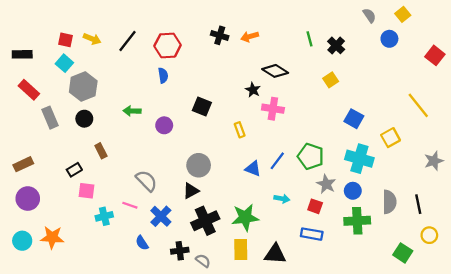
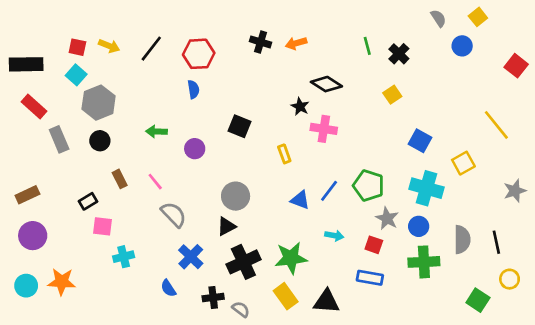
black rectangle: (22, 54) -> (26, 64), size x1.4
pink line: (130, 205) -> (155, 182), moved, turned 32
yellow rectangle: (241, 250) -> (286, 296), turned -35

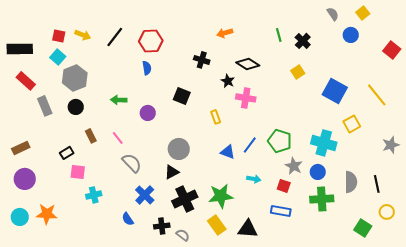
black cross: (261, 42) -> (202, 60), moved
blue square: (420, 141) -> (335, 91), moved, size x1.4

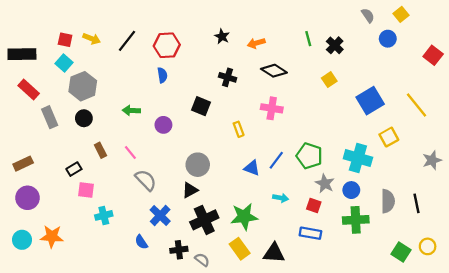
orange arrow: (225, 33) -> (256, 43), moved
black cross: (202, 60) -> (228, 77), moved
black star: (228, 81) -> (222, 36), moved
blue square: (335, 91) -> (370, 101), turned 30
yellow circle: (387, 212) -> (428, 246), moved

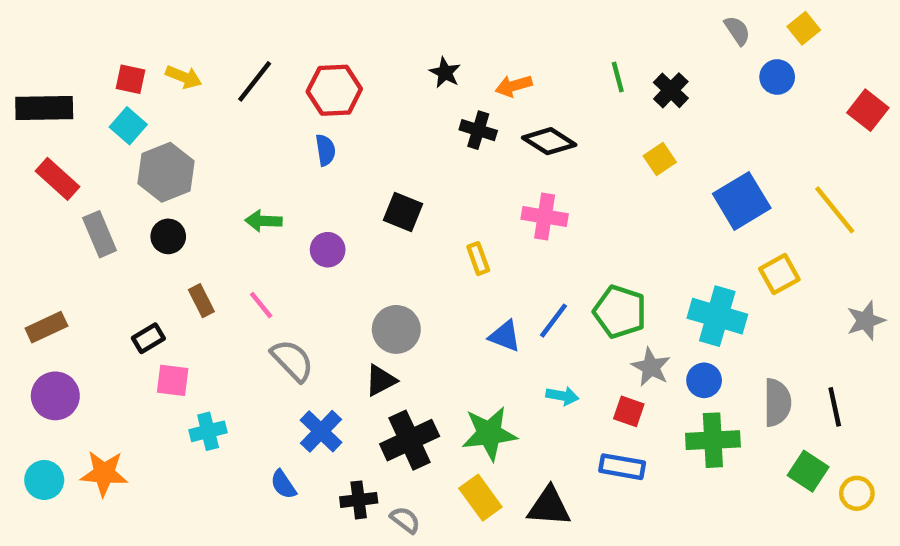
black cross: (228, 77) -> (478, 130), moved
green square: (401, 252) -> (808, 471), moved

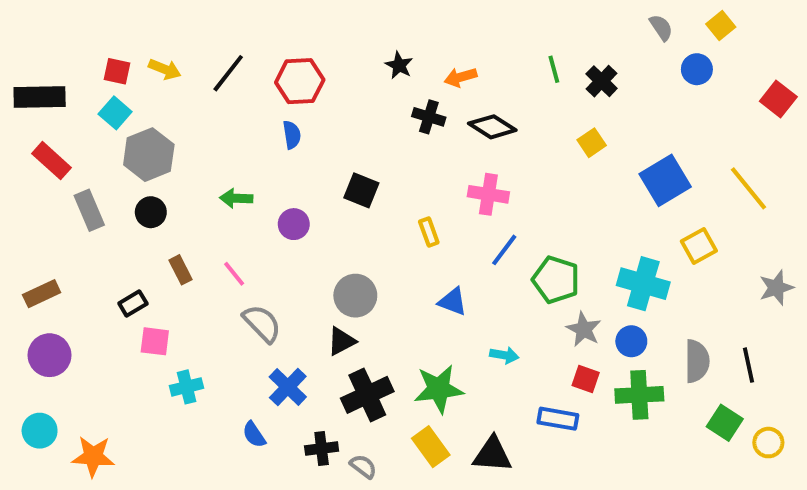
blue line: (553, 321) -> (504, 250), moved
red square: (629, 411) -> (586, 379), moved
orange star: (104, 473) -> (93, 456), moved

